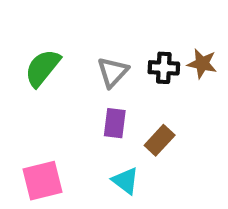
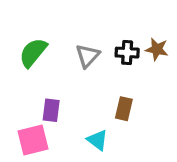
purple rectangle: (115, 123) -> (51, 110), moved
brown rectangle: (160, 140) -> (124, 109), turned -30

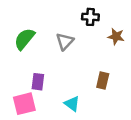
black cross: (127, 53) -> (90, 17), moved
brown rectangle: (124, 109) -> (103, 80), moved

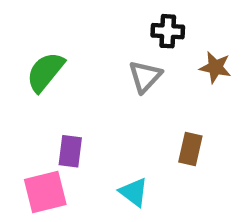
gray triangle: (65, 41) -> (145, 76), moved

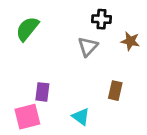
green semicircle: (45, 72) -> (27, 29), moved

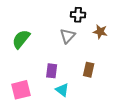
green semicircle: (27, 29) -> (21, 39), moved
purple rectangle: (42, 92) -> (52, 71), moved

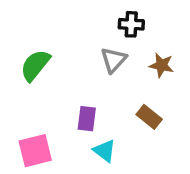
brown star: (100, 32) -> (162, 65), moved
brown rectangle: (89, 70) -> (149, 117), turned -64

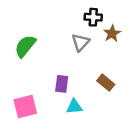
brown star: (162, 65) -> (112, 34), moved, turned 30
cyan triangle: (105, 151) -> (74, 107), turned -42

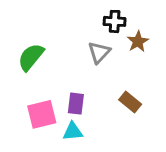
pink square: (25, 107) -> (42, 114), moved
cyan triangle: (74, 107) -> (73, 131), moved

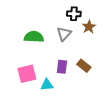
green semicircle: (31, 57) -> (34, 37), moved, turned 54
purple rectangle: (76, 104) -> (62, 67), moved

